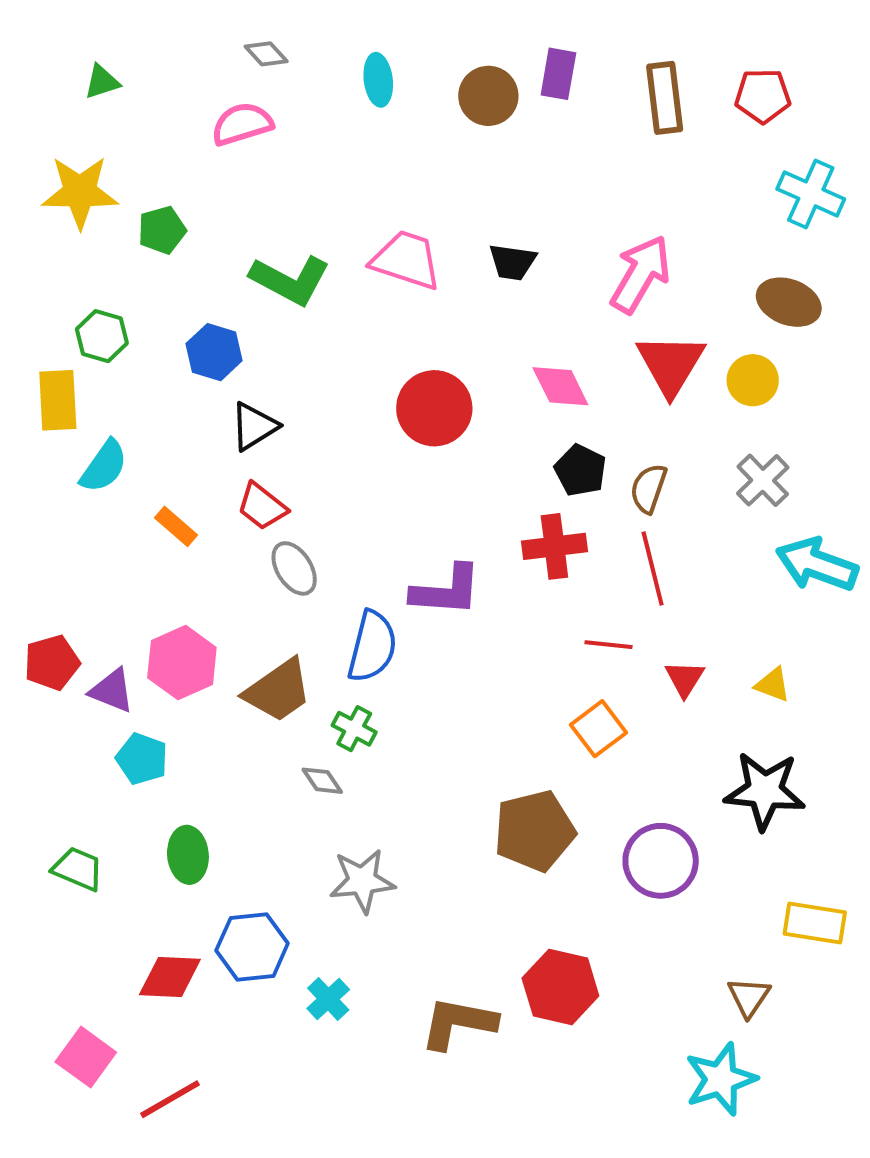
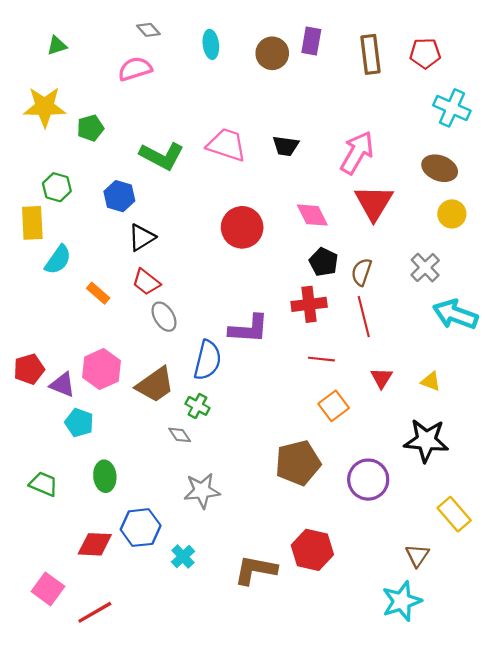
yellow circle: (753, 380) -> (452, 214), moved
red line: (609, 645) -> (321, 359), moved
yellow rectangle: (815, 923) -> (454, 514), turned 40

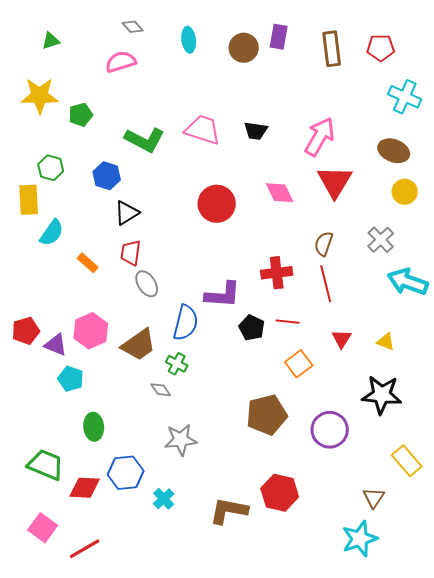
black pentagon: (324, 262) -> (252, 328), moved
red trapezoid: (146, 282) -> (131, 253), turned 60
green trapezoid: (43, 484) -> (46, 465), moved, size x1.4

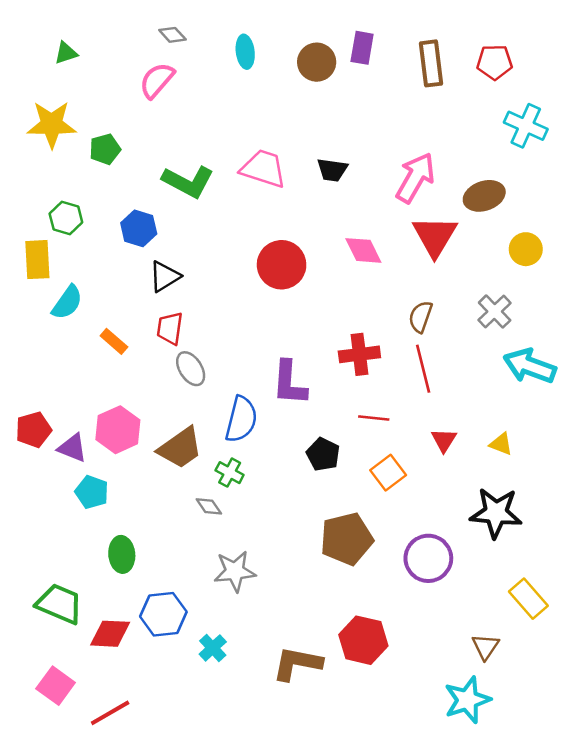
pink semicircle: (121, 62) -> (157, 80), turned -32
brown ellipse: (394, 151) -> (484, 196), moved, turned -40
purple L-shape: (223, 295) -> (289, 383), turned 90
black pentagon: (252, 328) -> (323, 454), moved

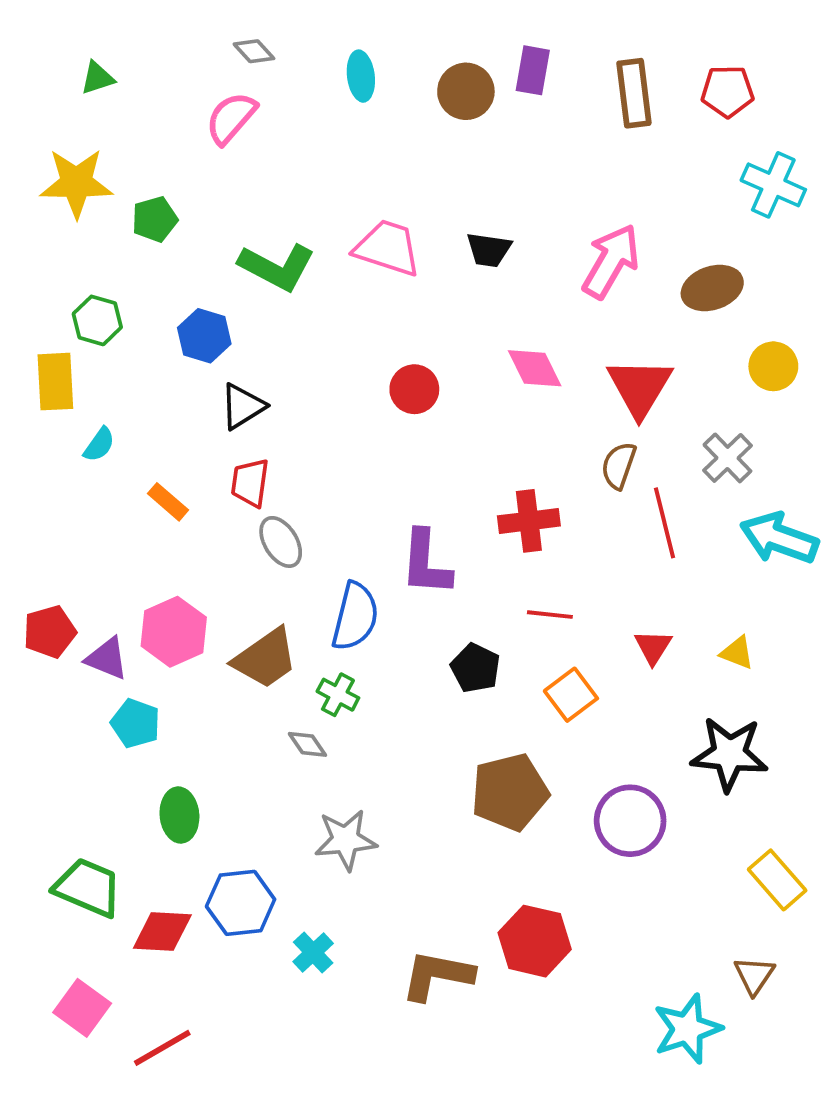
red triangle: (435, 236) -> (640, 387), moved
red circle: (282, 265) -> (414, 389), size x0.7
cyan semicircle: (67, 302) -> (99, 445), size x0.7
red line: (423, 369) -> (664, 523), moved
brown triangle: (485, 647) -> (754, 975), moved

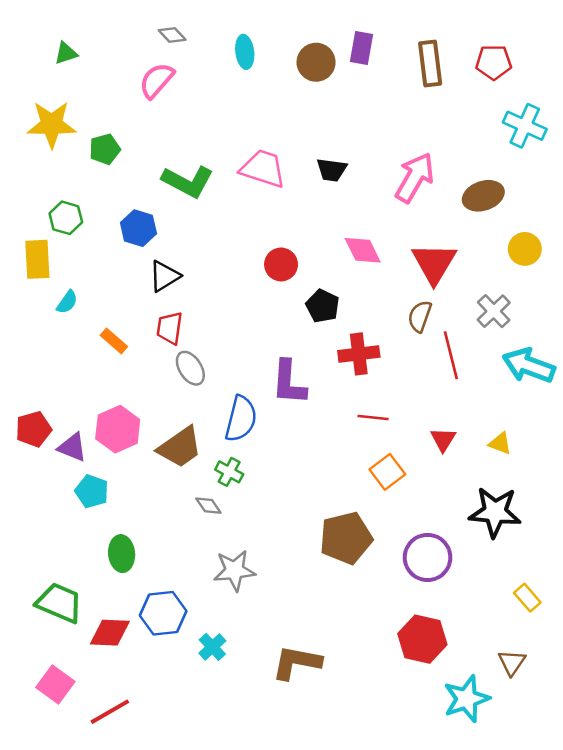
black pentagon: (475, 668) -> (323, 306), moved
yellow rectangle: (777, 880) -> (527, 598), size x0.7
red hexagon: (535, 941) -> (422, 639), moved

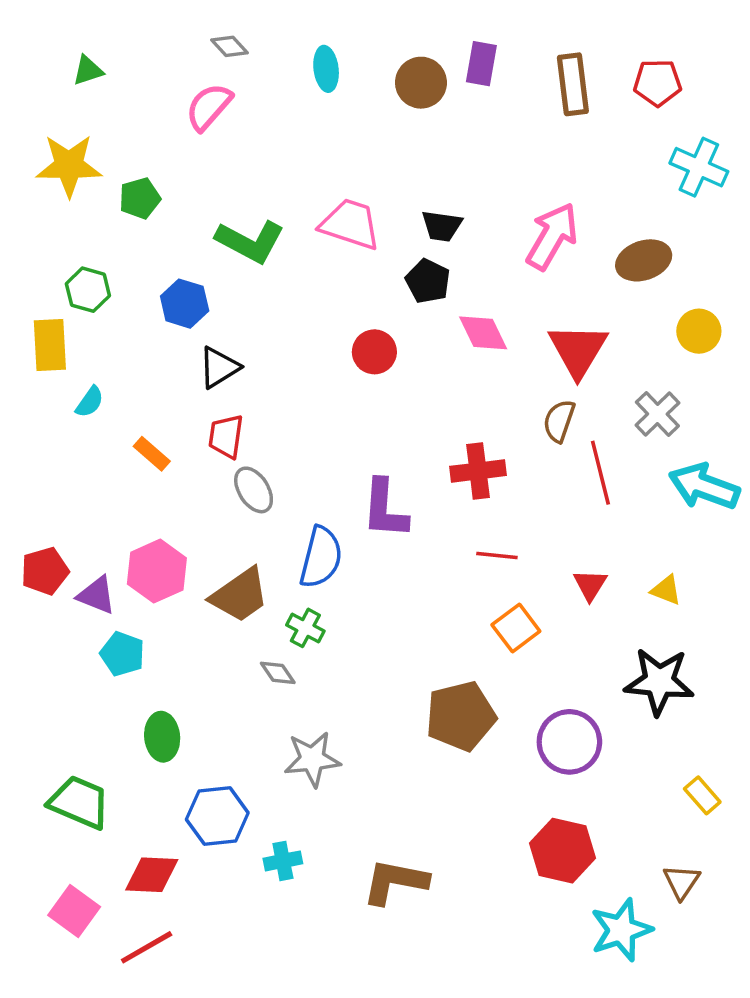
black pentagon: (323, 306) -> (428, 281), moved
red diamond: (110, 633) -> (152, 875), moved
cyan cross: (212, 647) -> (283, 861), turned 32

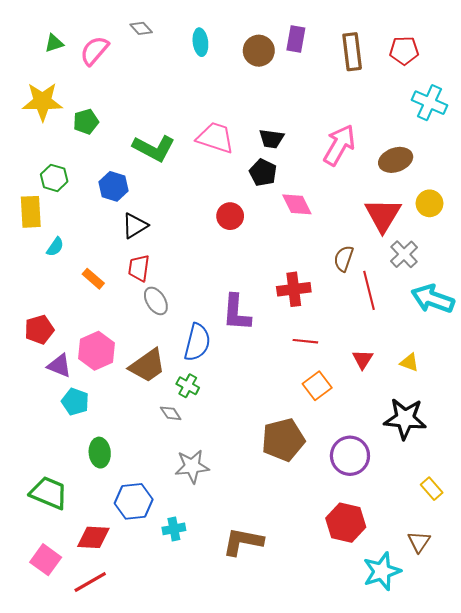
pink semicircle: (209, 107) -> (94, 51), moved
red triangle: (578, 350) -> (383, 215), moved
red pentagon: (45, 571) -> (39, 330), moved

